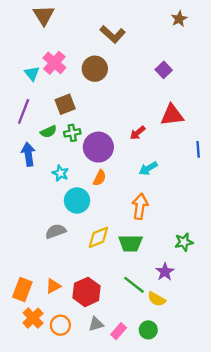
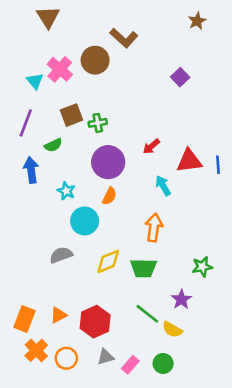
brown circle: (95, 69) -> (95, 60), moved
red triangle: (172, 115) -> (189, 161), moved
green cross: (72, 133) -> (98, 123), moved
cyan arrow: (148, 168) -> (163, 186), turned 90

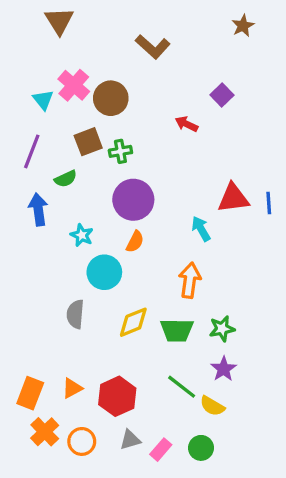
brown circle: (95, 60) -> (111, 98), moved
red arrow: (151, 146) -> (187, 124), moved, turned 66
gray semicircle: (61, 255) -> (75, 314), turned -65
green star: (202, 267) -> (222, 329), moved

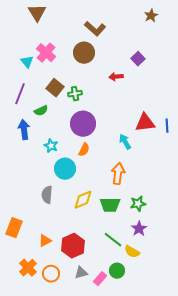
brown circle: (111, 98) -> (84, 53), moved
red arrow: (187, 124) -> (116, 77), turned -32
brown square: (88, 142) -> (55, 88), turned -30
orange rectangle: (30, 393) -> (14, 228), moved
green circle: (201, 448) -> (117, 271), moved

